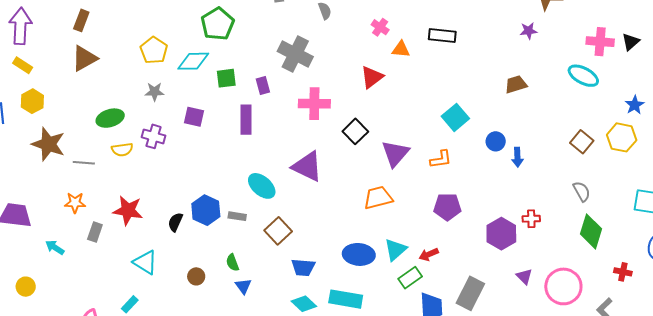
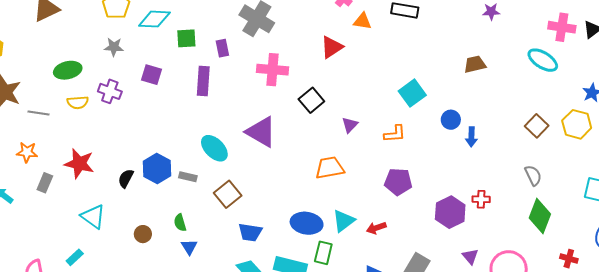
purple triangle: (395, 153) -> (350, 125), size x0.6
green rectangle: (410, 278) -> (323, 253), moved, turned -45

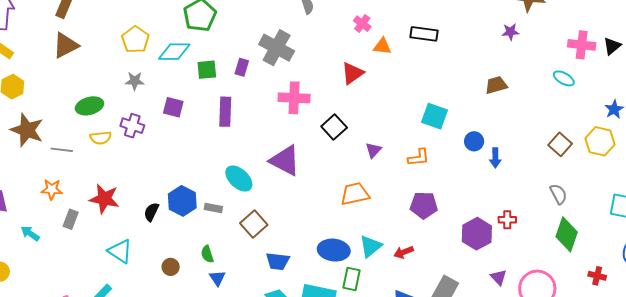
purple rectangle: (222, 48) -> (242, 67), moved, turned 30
cyan ellipse: (543, 60) -> (564, 78), size x0.7
cyan square: (412, 93) -> (435, 116), turned -32

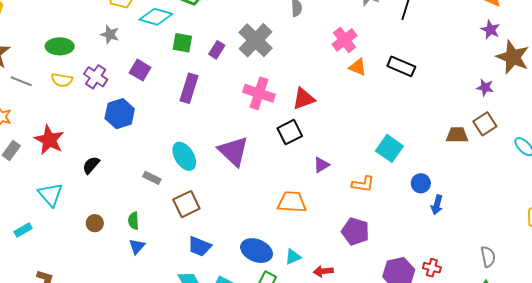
pink cross: (362, 24) -> (344, 40), size x1.4
red triangle: (352, 73) -> (304, 99), moved
brown square: (560, 144) -> (485, 124), moved
blue hexagon: (182, 201) -> (120, 114), moved
cyan triangle: (371, 246) -> (293, 257), size x0.7

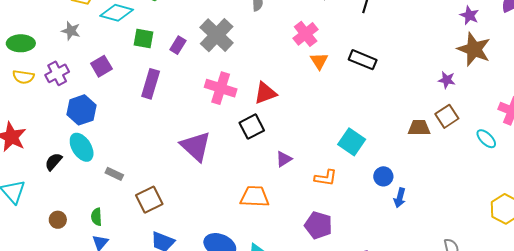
purple star: (490, 30) -> (469, 15), moved
orange triangle: (358, 67) -> (319, 61), turned 36
purple square: (140, 70) -> (101, 66), turned 30
purple cross: (96, 77) -> (57, 73), turned 30
cyan ellipse: (184, 156) -> (82, 147), moved

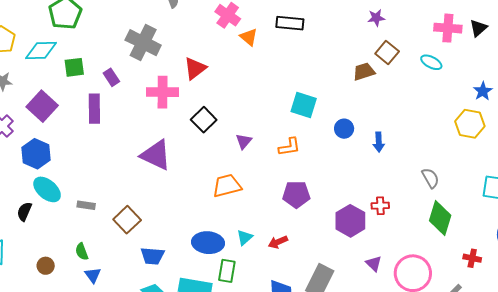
purple rectangle: (178, 45) -> (111, 77), moved, turned -48
purple square: (101, 66) -> (42, 106), size x1.4
red triangle: (265, 93) -> (195, 68), moved
blue arrow: (400, 198) -> (379, 142), moved

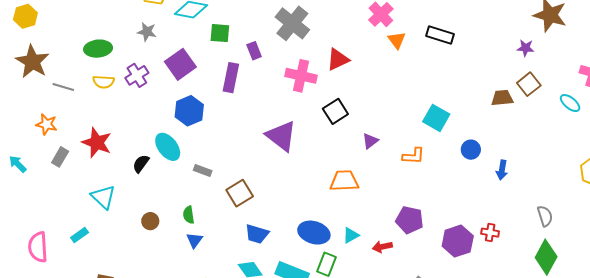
blue hexagon: (36, 154) -> (189, 111), moved
purple pentagon: (296, 194) -> (410, 220), moved

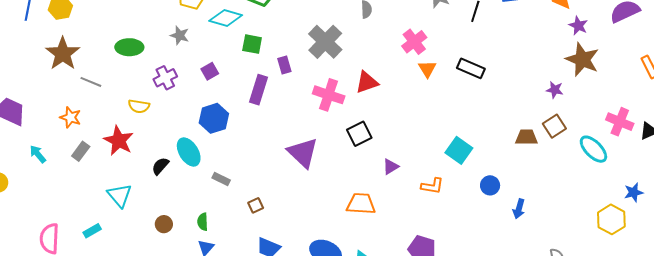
purple square: (180, 64) -> (210, 71), size x0.6
yellow semicircle: (104, 82) -> (139, 106), moved
cyan ellipse: (570, 103) -> (593, 149), size x1.4
brown square: (240, 193) -> (256, 205), size x0.6

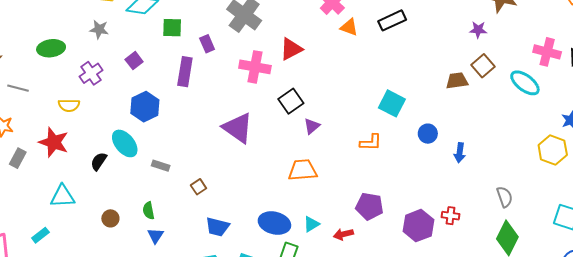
black rectangle: (471, 68) -> (392, 20), turned -40
orange triangle: (427, 69) -> (349, 27), turned -30
purple triangle: (391, 167) -> (312, 126), moved
cyan triangle: (120, 195) -> (63, 196), turned -44

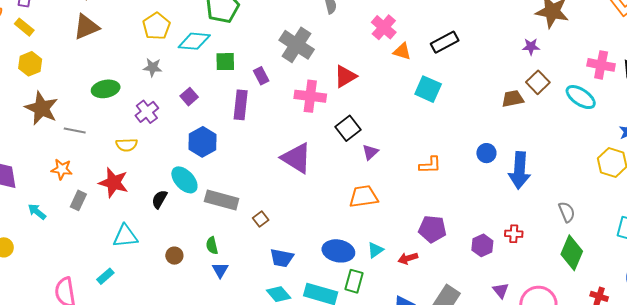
cyan square: (392, 103) -> (428, 89), moved
blue arrow: (460, 153) -> (519, 170), size x1.8
gray rectangle: (161, 166) -> (222, 200), size x1.8
purple hexagon: (418, 226) -> (482, 245), size x0.7

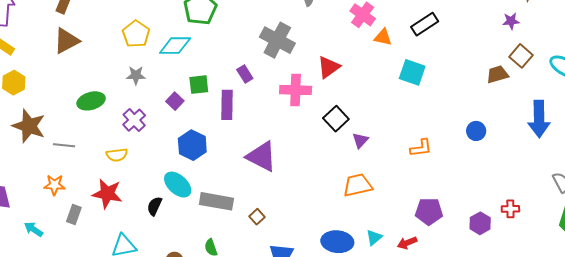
green square: (225, 62) -> (199, 85), moved
purple triangle: (296, 158) -> (262, 156), moved
blue arrow: (519, 170) -> (539, 119), moved

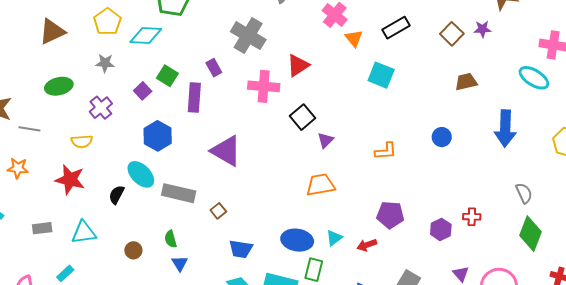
orange triangle: (383, 37) -> (354, 38), turned 36
brown triangle: (66, 41) -> (52, 32), moved
brown square: (521, 56) -> (452, 34), moved
green square: (199, 85) -> (167, 76), turned 35
gray rectangle: (74, 214) -> (42, 228), moved, turned 60

